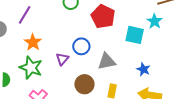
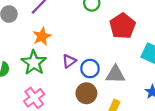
blue circle: (81, 46) -> (90, 69), moved

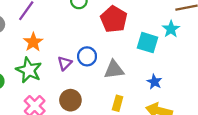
blue circle: (90, 69) -> (87, 56), moved
brown circle: (86, 93) -> (70, 100), moved

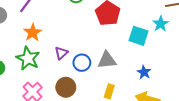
blue circle: (87, 56) -> (82, 63), moved

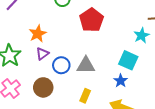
orange star: (33, 33) -> (38, 34), moved
cyan square: (138, 36) -> (128, 60), moved

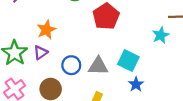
purple triangle: (42, 54) -> (41, 52), moved
cyan square: (128, 60) -> (128, 61), moved

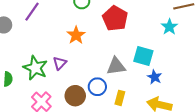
orange star: (46, 30) -> (76, 35), moved
blue circle: (71, 65) -> (97, 87), moved

